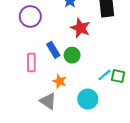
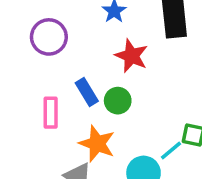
cyan line: (104, 75) -> (171, 151), moved
orange star: (60, 81) -> (97, 144), size x1.5

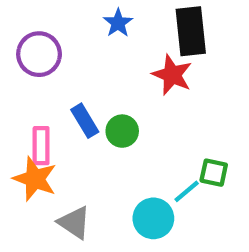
red star: (131, 56) -> (172, 75), moved
orange star: (97, 144) -> (35, 179), moved

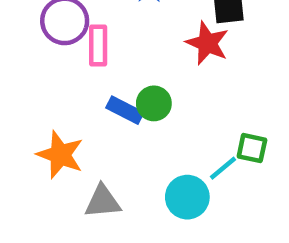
blue rectangle: (85, 121) -> (125, 110), moved, turned -32
pink rectangle: (41, 146) -> (98, 45), moved
gray triangle: (74, 223) -> (103, 202), turned -39

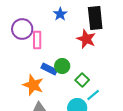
green square: (252, 148) -> (82, 80), moved, turned 32
orange star: (60, 155) -> (33, 85), moved

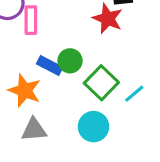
green square: (82, 80) -> (101, 83), size x1.5
cyan line: (93, 95) -> (134, 94), moved

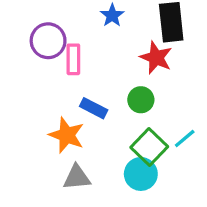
green circle: (70, 61) -> (141, 100), moved
green square: (101, 83) -> (149, 147), moved

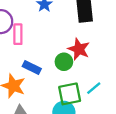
red star: (156, 58) -> (79, 49), moved
green square: (149, 147) -> (70, 94), turned 35

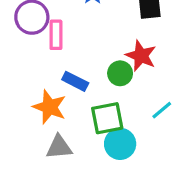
green square: (70, 94) -> (107, 118), moved

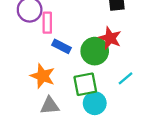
green circle: (120, 73) -> (95, 51), size x1.5
blue rectangle: (75, 81) -> (62, 46), moved

